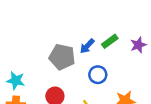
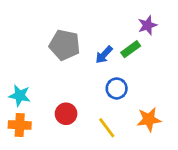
purple star: (138, 45) -> (147, 25), moved
gray pentagon: (62, 57) -> (65, 45), moved

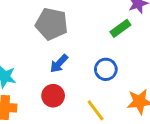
blue arrow: (104, 55) -> (59, 63), moved

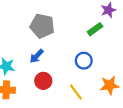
blue arrow: (59, 63) -> (37, 56), moved

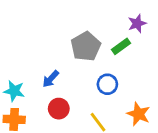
gray pentagon: (42, 26) -> (86, 46), moved, turned 30
orange star: (110, 85) -> (138, 114), turned 30

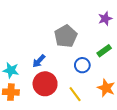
green rectangle: (121, 46) -> (104, 51), moved
red circle: (59, 109) -> (45, 84), size x1.5

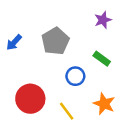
green rectangle: (104, 51) -> (102, 59), turned 72
blue arrow: (39, 61) -> (14, 42), moved

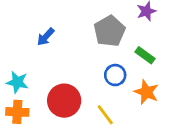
gray pentagon: (55, 41) -> (110, 31), moved
orange star: (104, 104) -> (146, 92), moved

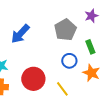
blue arrow: (46, 37) -> (20, 34), size x1.5
green rectangle: (145, 55) -> (90, 47), turned 32

